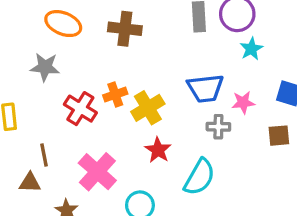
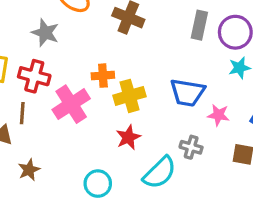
red cross: (80, 109) -> (34, 76), moved, turned -32
gray cross: (218, 127) -> (191, 147), moved
pink cross: (97, 172) -> (71, 104), moved

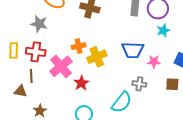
red star: (128, 137) -> (81, 83), moved

